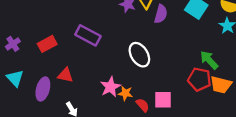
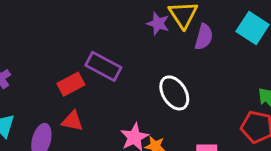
red rectangle: (47, 44) -> (71, 84), moved

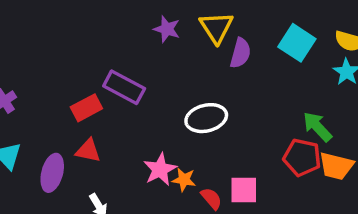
purple star: (158, 24) -> (167, 29), moved
white ellipse: (174, 93) -> (206, 118), turned -72

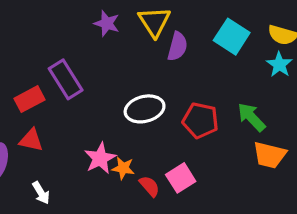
purple rectangle: (124, 87) -> (66, 79), turned 30
red pentagon: (302, 157) -> (200, 120), moved
pink square: (244, 190) -> (181, 178), turned -32

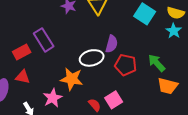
purple semicircle: (177, 46) -> (112, 44), moved
pink star: (100, 158) -> (53, 98), moved
orange star: (123, 168) -> (72, 79), moved, size x1.6

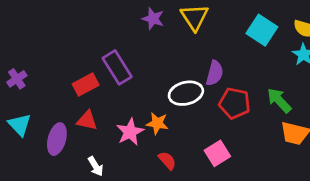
orange star: (72, 79) -> (157, 123), size x0.7
pink star: (53, 98) -> (130, 132), moved
red semicircle: (95, 105) -> (167, 161), moved

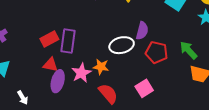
purple rectangle: (117, 67) -> (68, 41), moved, turned 40
purple ellipse: (57, 139) -> (58, 81), moved
red semicircle: (167, 161) -> (108, 94), size x1.5
white arrow: (96, 166) -> (23, 98), moved

